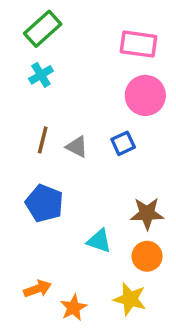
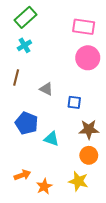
brown line: (43, 140) -> (16, 78), moved
blue square: (123, 143) -> (74, 102), moved, turned 32
cyan triangle: (99, 241) -> (51, 139), moved

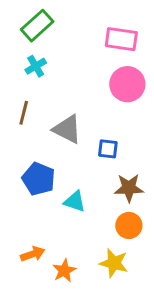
gray triangle: (46, 89) -> (67, 129), size x1.5

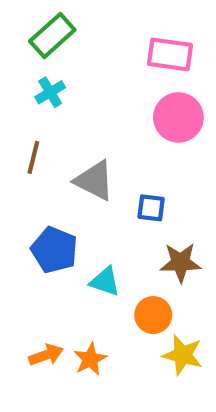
orange circle: (129, 225) -> (153, 315), moved
yellow star: (114, 263) -> (183, 355), moved
orange star: (64, 271) -> (90, 359), moved

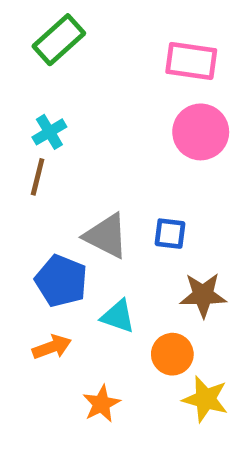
cyan cross: (50, 92) -> (49, 132), moved
gray triangle: (94, 181) -> (106, 236), moved
orange arrow: (46, 355) -> (52, 347), moved

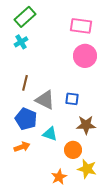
cyan cross: (49, 132) -> (21, 42), moved
brown line: (38, 177) -> (25, 83), moved
orange star: (101, 404) -> (59, 177), moved

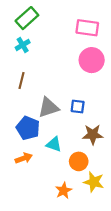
brown line: (25, 83) -> (22, 81), moved
gray triangle: (45, 100) -> (48, 108), turned -45

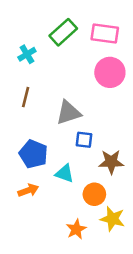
green rectangle: (27, 18) -> (63, 32), moved
blue square: (78, 106) -> (84, 140), moved
gray triangle: (48, 108) -> (68, 113), moved

